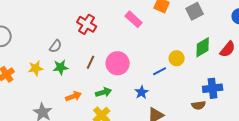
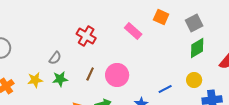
green diamond: (203, 47) -> (197, 48), moved
yellow circle: (177, 58) -> (194, 80), moved
blue line: (160, 71) -> (165, 89), moved

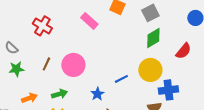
gray semicircle: (55, 58) -> (11, 48), turned 96
yellow circle: (194, 80) -> (150, 70), size x1.5

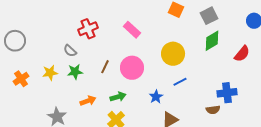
pink rectangle: (89, 21) -> (132, 30), moved
red cross: (42, 26) -> (88, 29), moved, turned 36
yellow circle: (150, 70) -> (173, 54), moved

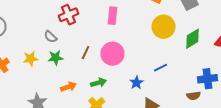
pink rectangle: (132, 30) -> (112, 16), turned 54
green diamond: (212, 41) -> (192, 39), moved
yellow circle: (173, 54) -> (164, 27), moved

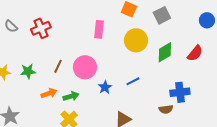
pink rectangle: (112, 16) -> (99, 29), moved
gray semicircle: (50, 37) -> (11, 26), moved
blue star: (136, 83) -> (105, 87), moved
orange arrow: (68, 87) -> (49, 93), moved

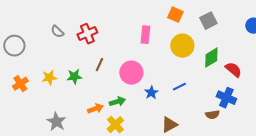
red semicircle: (195, 53) -> (233, 70), moved, turned -90
brown line: (58, 66) -> (99, 65), moved
blue cross: (180, 92) -> (226, 98), turned 30
orange arrow: (49, 93) -> (95, 109), moved

